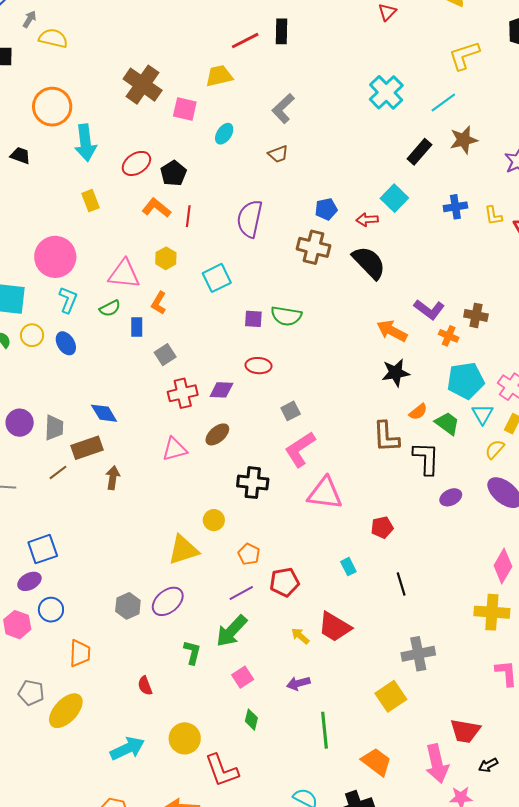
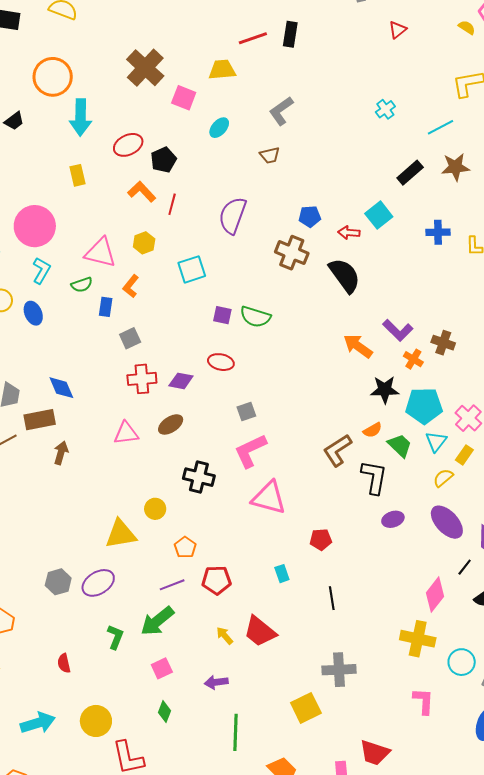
cyan cross: (386, 92) -> (385, 109), size x0.6
black trapezoid: (20, 156) -> (14, 121), turned 115
black star: (396, 373) -> (385, 390), moved
brown L-shape: (386, 437) -> (337, 450), turned 52

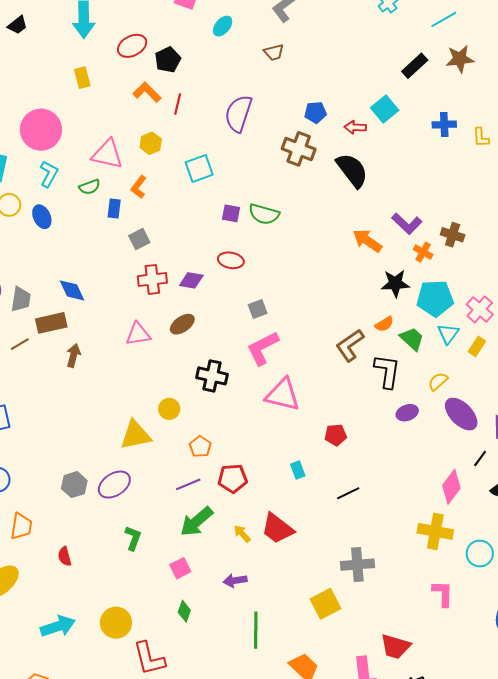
yellow semicircle: (443, 478) -> (438, 381), moved
black line: (332, 598) -> (348, 493), turned 75
green arrow: (157, 621) -> (196, 522), moved
red semicircle: (64, 663) -> (65, 556), moved

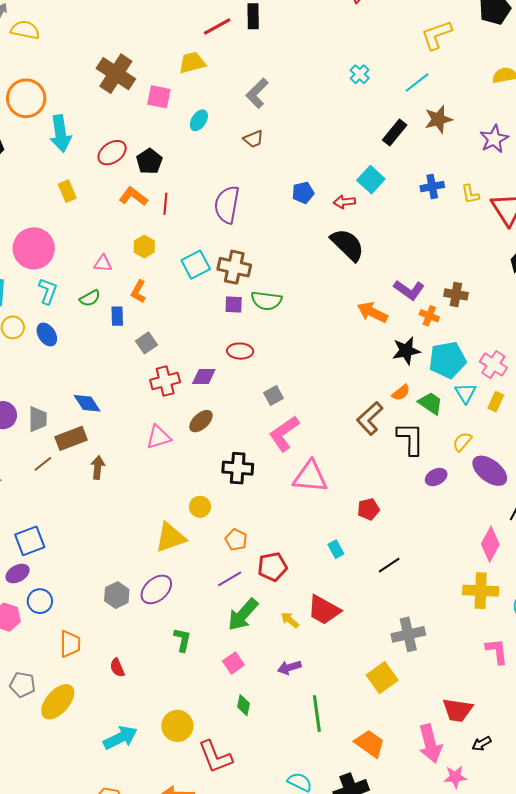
brown cross: (299, 149) -> (234, 267), moved
pink triangle: (107, 154) -> (103, 263), size x0.6

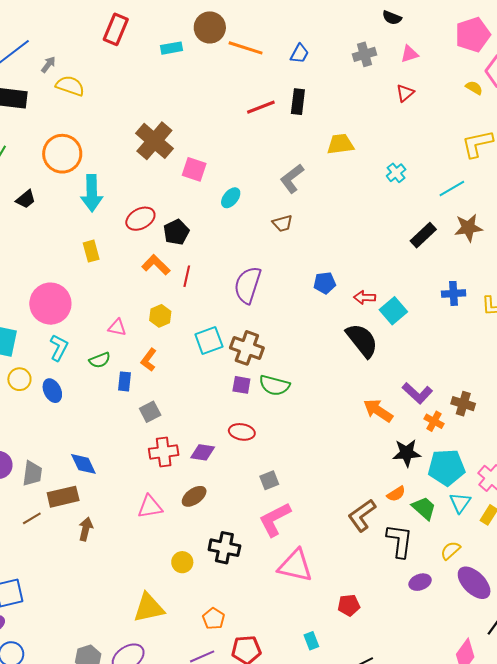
yellow trapezoid: (192, 63) -> (340, 144), moved
cyan square: (371, 180) -> (393, 311), moved
yellow circle: (200, 507) -> (182, 562), moved

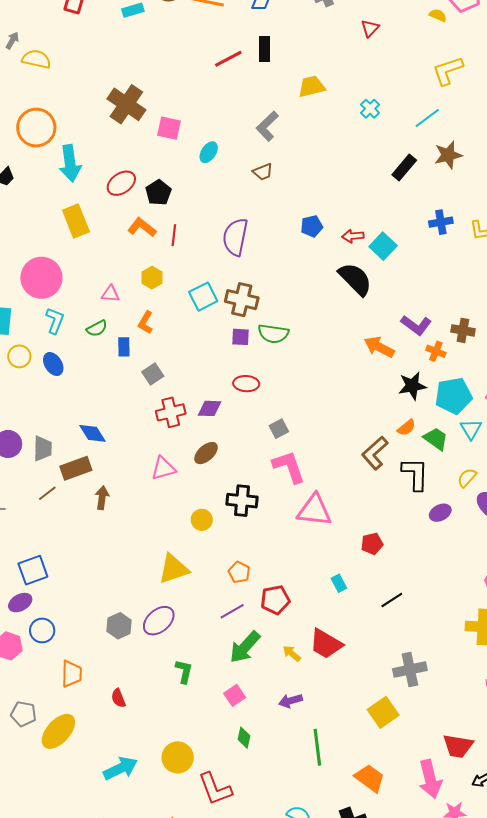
yellow rectangle: (91, 251) -> (76, 221), size x1.5
pink L-shape: (275, 519) -> (289, 467), turned 105

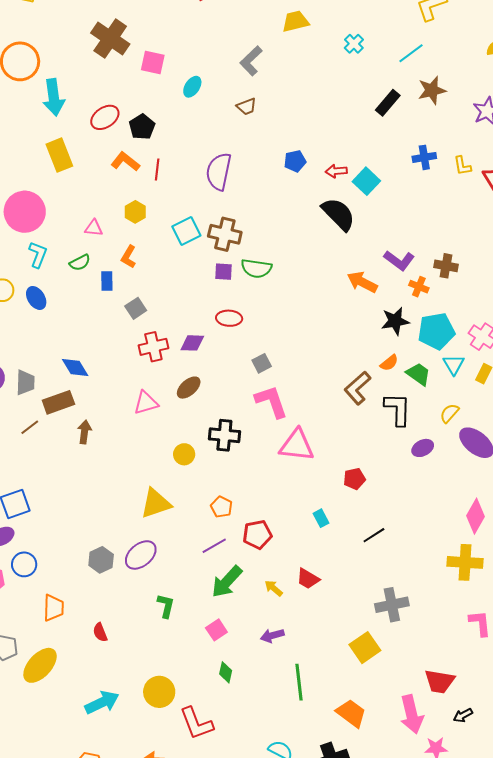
red trapezoid: (326, 644) -> (308, 579), size x0.7

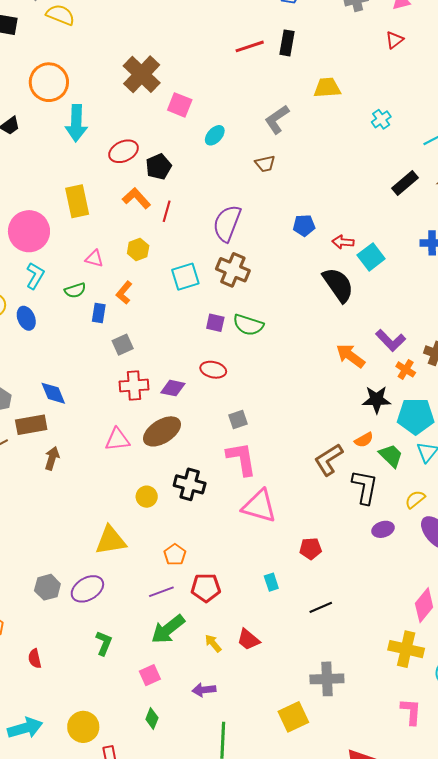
yellow rectangle: (59, 155) -> (77, 201), moved
brown cross: (225, 234) -> (233, 270), moved
brown ellipse: (189, 388) -> (162, 431), size x1.5

